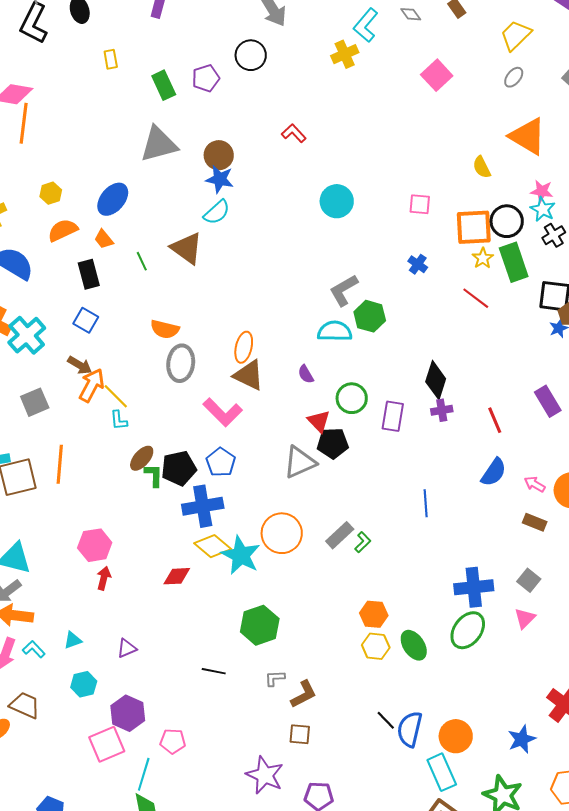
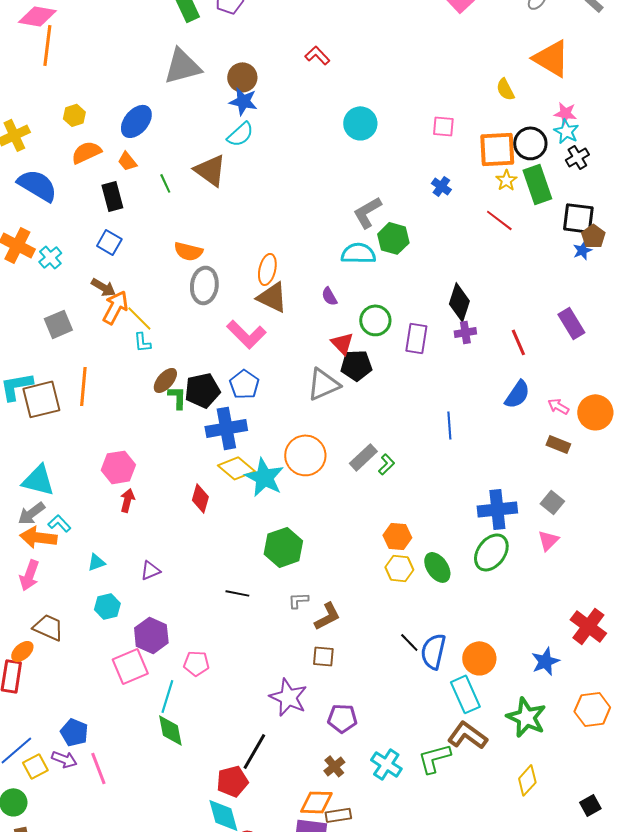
cyan cross: (27, 335) -> (50, 257), size x0.6
red diamond: (177, 576) -> (200, 498), turned -72
cyan L-shape: (34, 649) -> (59, 523), moved

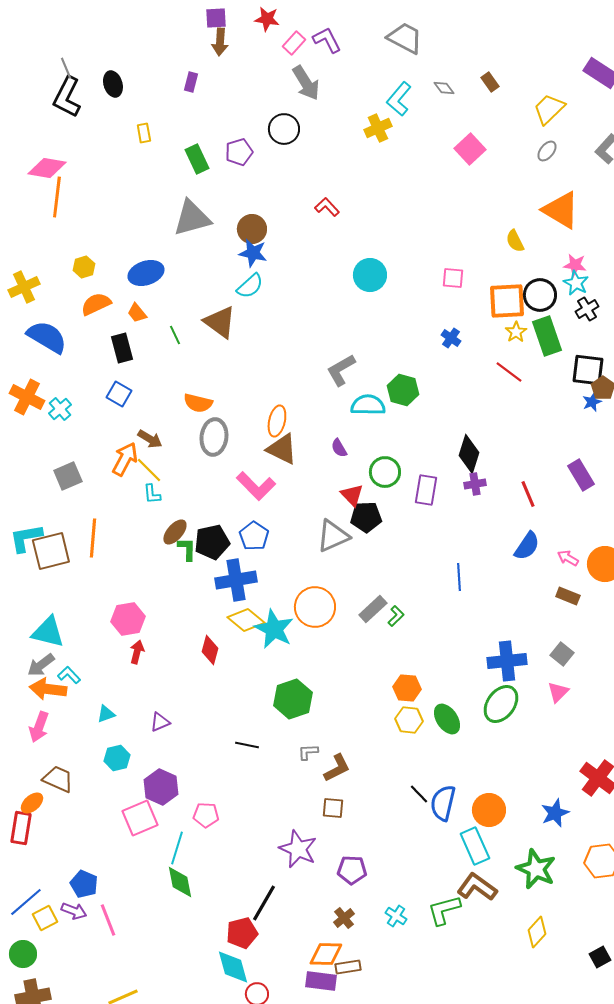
blue ellipse: (136, 121) -> (146, 273), turned 32
gray L-shape: (367, 212) -> (341, 370), moved
brown arrow: (103, 287) -> (150, 439), moved
cyan cross: (386, 764) -> (396, 916), size x0.7

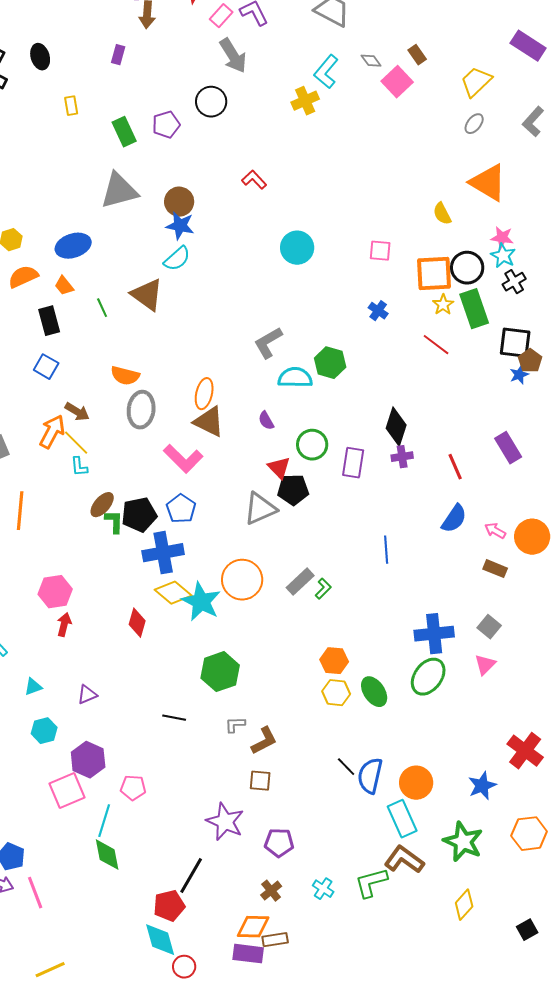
pink square: (470, 149) -> (397, 82), moved

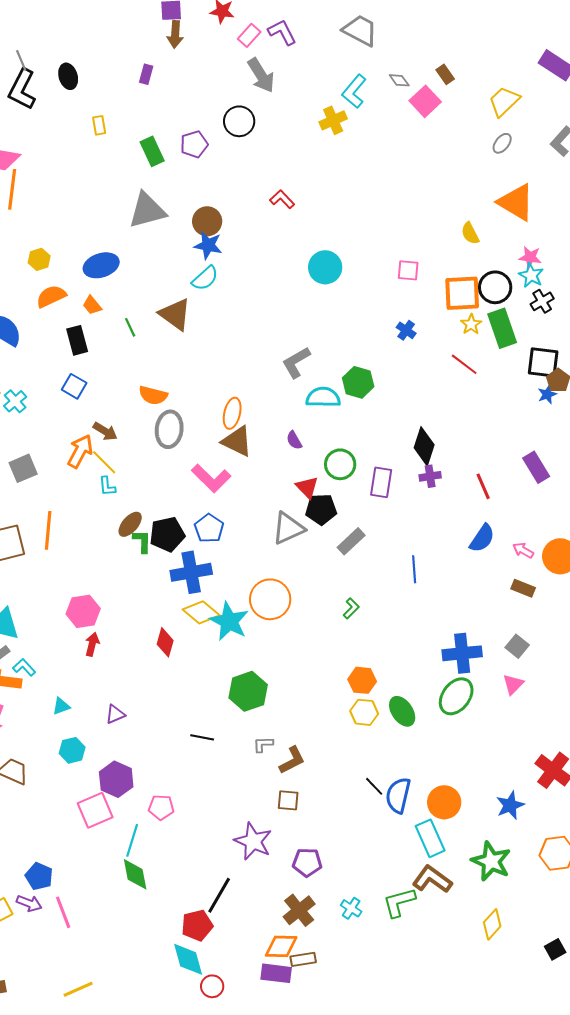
gray rectangle: (300, 582) -> (351, 541), moved
brown cross: (271, 891) -> (299, 910), size x1.5

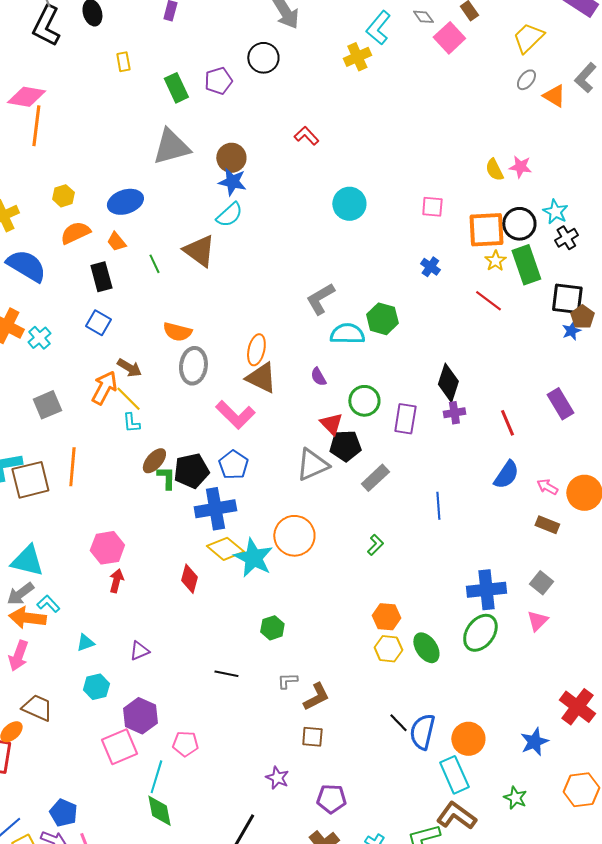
orange triangle: (516, 202) -> (554, 96), moved, size x0.6
pink star: (530, 257) -> (520, 167), moved
green hexagon: (248, 691) -> (272, 628), size x0.6
purple star: (253, 841) -> (277, 778), size x0.6
green star: (491, 861) -> (515, 798), size x0.6

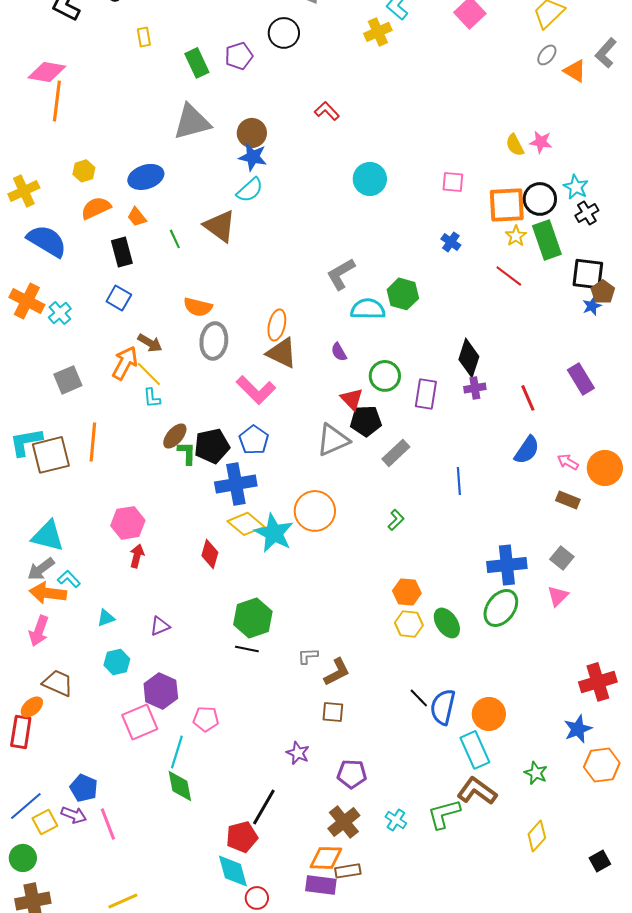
green hexagon: (272, 628) -> (253, 618), moved, size x1.6
red cross: (577, 707) -> (598, 682), turned 36
blue star: (534, 742) -> (578, 729), moved

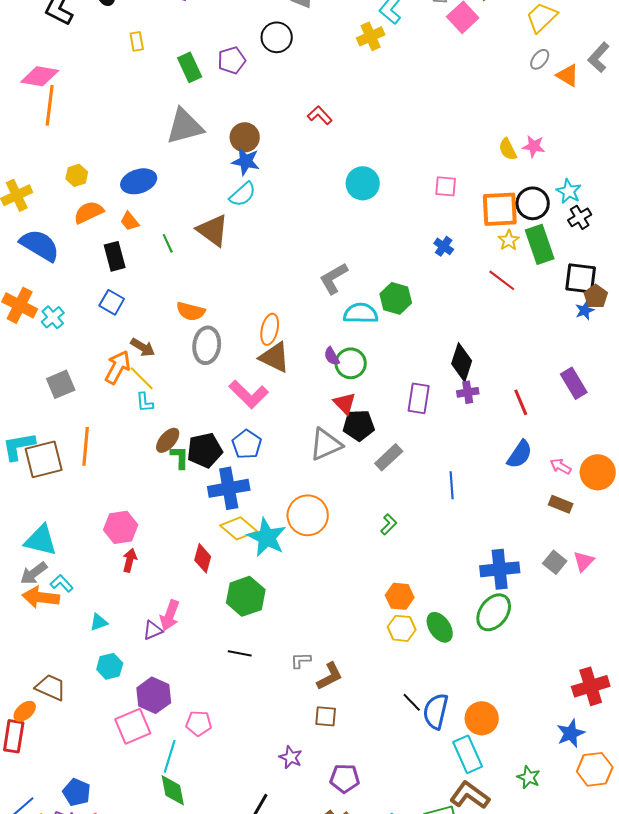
green circle: (385, 376) -> (351, 363), moved
pink triangle: (558, 596) -> (584, 561), moved
green hexagon: (253, 618) -> (246, 596), moved
pink arrow: (39, 631) -> (170, 615), moved

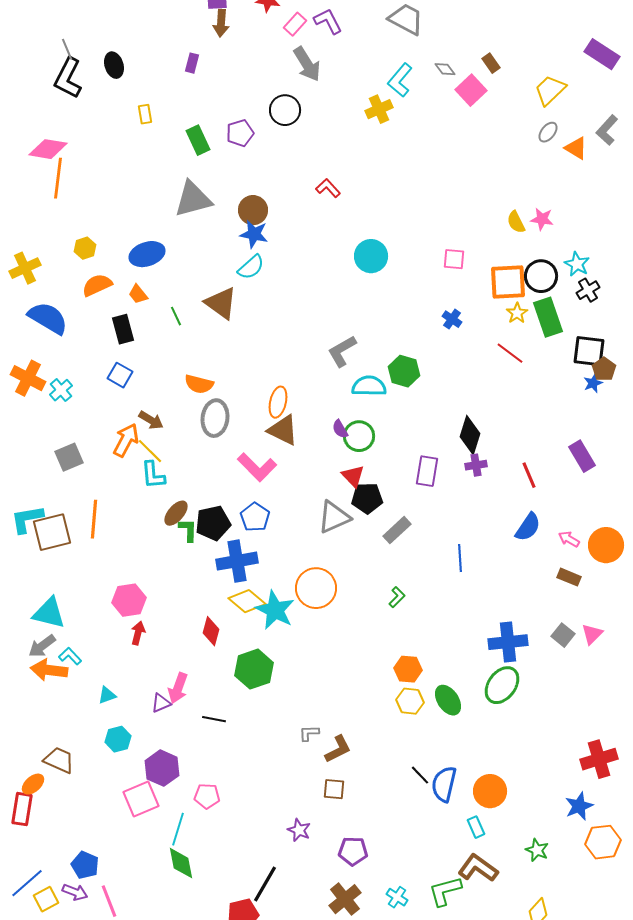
cyan L-shape: (145, 402) -> (153, 475), size x1.4
black line: (240, 653) -> (214, 719), moved
cyan rectangle: (468, 754) -> (476, 827), size x0.6

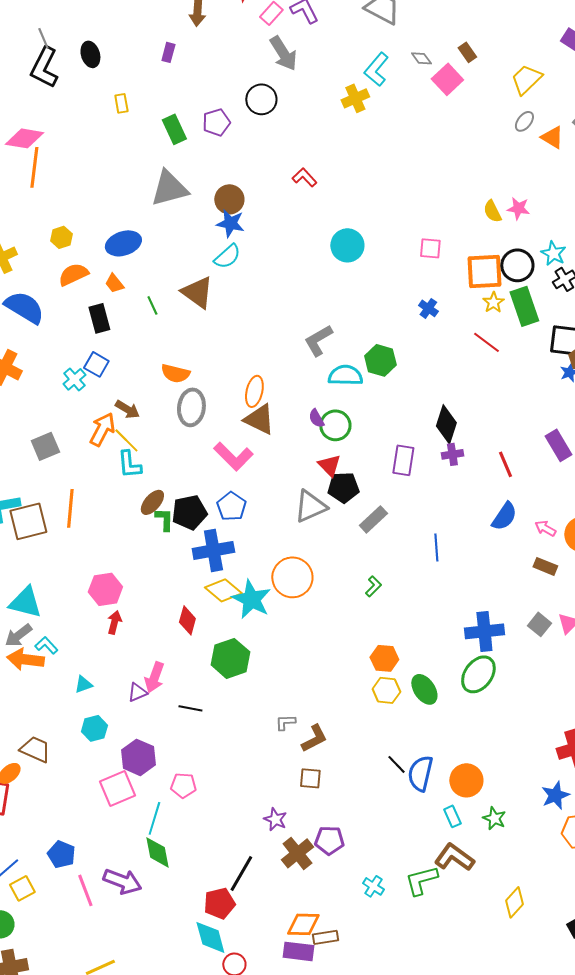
cyan cross: (61, 390) -> (74, 379), moved
green star: (537, 850) -> (494, 818), moved
purple arrow: (75, 892) -> (122, 881), moved, size x1.5
brown cross: (345, 899) -> (297, 853), moved

